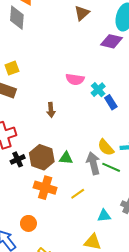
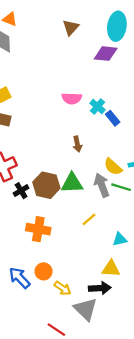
brown arrow: (51, 110) -> (77, 144), moved
green triangle: (66, 158) -> (72, 183), size x1.5
orange cross: (45, 188) -> (38, 229), moved
orange circle: (28, 223) -> (44, 271), moved

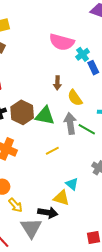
pink semicircle: (72, 98) -> (62, 42), size x1.4
yellow semicircle: (113, 167) -> (75, 98), moved
cyan triangle: (120, 239) -> (72, 184), moved, turned 40

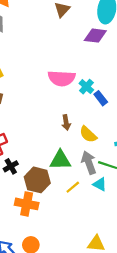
brown hexagon: (22, 112) -> (37, 180), moved
yellow line: (52, 151) -> (73, 187), moved
cyan triangle: (72, 184) -> (100, 184), moved

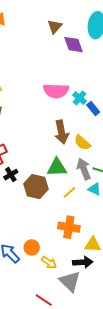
purple diamond: (95, 36) -> (73, 45), moved, turned 65
brown arrow: (66, 122) -> (61, 132), size x1.6
orange cross: (27, 204) -> (69, 227), moved

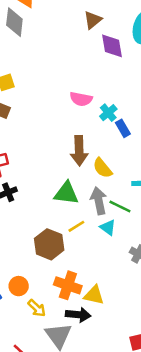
pink semicircle: (56, 91) -> (81, 99), size x0.7
brown hexagon: (36, 187) -> (49, 244), moved
orange cross: (69, 227) -> (68, 285), moved

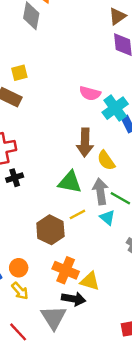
brown triangle: (93, 20) -> (117, 16), moved
cyan cross: (108, 113) -> (115, 108), size x1.5
yellow arrow: (37, 308) -> (20, 291), moved

